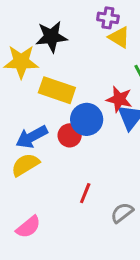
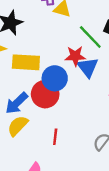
red circle: (70, 135) -> (45, 94), size x1.5
red line: (85, 193) -> (55, 137), moved

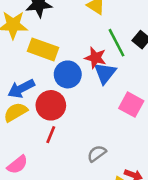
red circle: (45, 94) -> (51, 105), moved

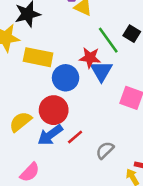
blue arrow: (21, 89) -> (50, 135), moved
red line: (51, 135) -> (75, 137), moved, turned 35

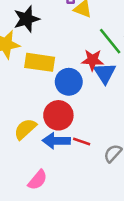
blue arrow: (50, 135) -> (56, 141), turned 40
red line: (75, 137) -> (82, 142), turned 63

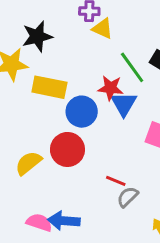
blue arrow: (56, 141) -> (64, 221), moved
red line: (82, 142) -> (116, 181), moved
pink semicircle: (38, 180) -> (39, 222), turned -115

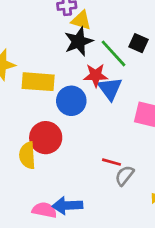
black star: (37, 36) -> (79, 41), moved
red circle: (67, 149) -> (46, 138), moved
yellow semicircle: (28, 163) -> (27, 155), turned -48

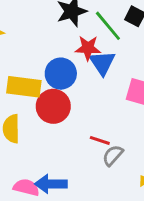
yellow rectangle: (38, 82) -> (24, 87), moved
red circle: (46, 138) -> (53, 106), moved

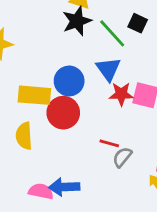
red star: (88, 48) -> (121, 94), moved

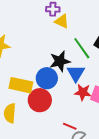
black star: (77, 21) -> (60, 61), moved

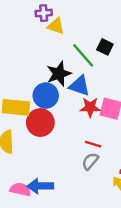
blue triangle: (76, 73) -> (79, 86), turned -36
red line: (70, 126) -> (93, 144), moved

